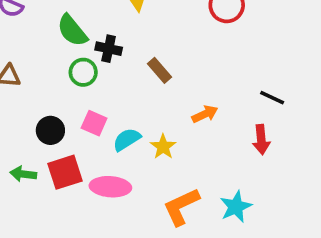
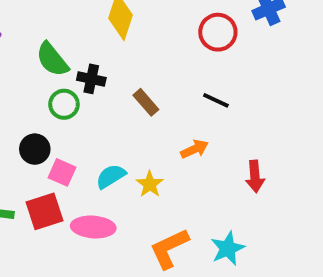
black line: (272, 98) -> (216, 100), moved
pink square: (94, 123) -> (62, 172), moved
black circle: (50, 130) -> (35, 149), moved

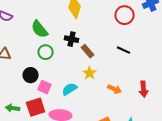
black cross: (91, 79) -> (72, 39), moved
orange arrow: (195, 149) -> (115, 89), moved, turned 48
yellow star: (150, 184) -> (90, 73), moved

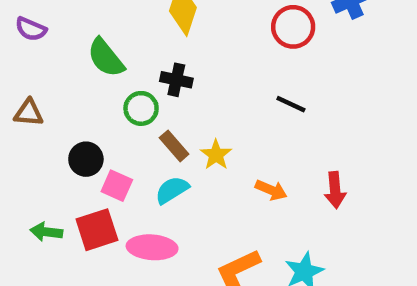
brown rectangle: (88, 51) -> (174, 146), moved
green circle: (46, 52) -> (141, 108), moved

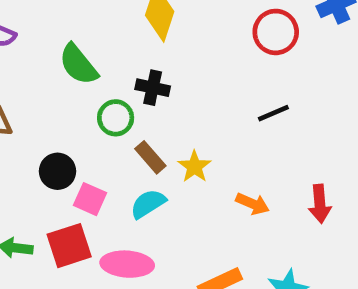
black line: (291, 104) -> (273, 113), turned -48

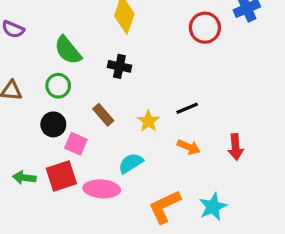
black line: (273, 113) -> (187, 108), moved
green circle: (116, 118) -> (58, 86), moved
brown rectangle: (150, 157) -> (103, 115), moved
cyan semicircle: (148, 204) -> (131, 163), moved

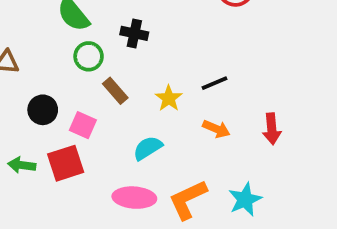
green circle: (58, 86) -> (89, 56), moved
black circle: (53, 124) -> (43, 110), moved
pink ellipse: (102, 189) -> (134, 198), moved

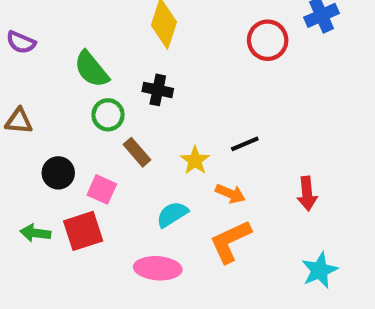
orange arrow: (216, 129) -> (230, 194), moved
orange L-shape: (188, 199) -> (230, 241), moved
cyan star: (245, 199) -> (319, 270), moved

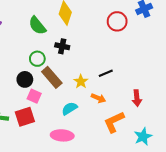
green semicircle: (91, 69) -> (37, 26), moved
brown rectangle: (137, 152) -> (52, 77), size x1.5
black circle: (58, 173) -> (25, 79), moved
orange L-shape: (230, 241) -> (114, 122), moved

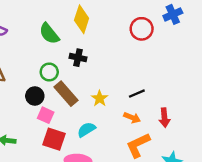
black line: (106, 73) -> (137, 94), moved
orange arrow: (98, 98) -> (132, 118), moved
red square: (25, 117) -> (54, 139), moved, turned 36

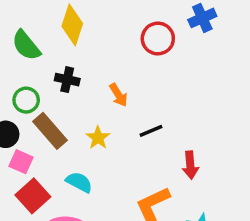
orange arrow: (132, 118) -> (118, 95), moved, turned 35
cyan semicircle: (86, 130) -> (79, 182), turned 60
red square: (54, 139) -> (33, 196), turned 30

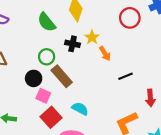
yellow star: (98, 138) -> (92, 37), moved

